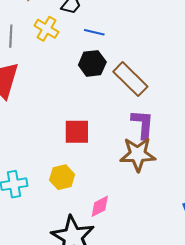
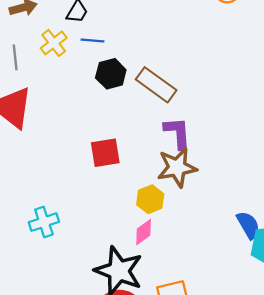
yellow cross: (46, 29) -> (54, 43), turned 30
blue line: (94, 32) -> (92, 41), moved
yellow hexagon: (62, 177) -> (150, 199), moved

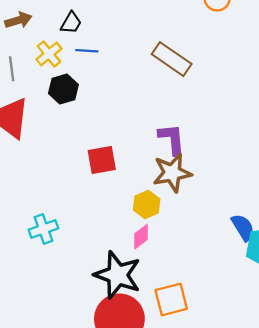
black hexagon: (111, 74) -> (63, 89), moved
brown rectangle: (156, 85) -> (172, 59), moved

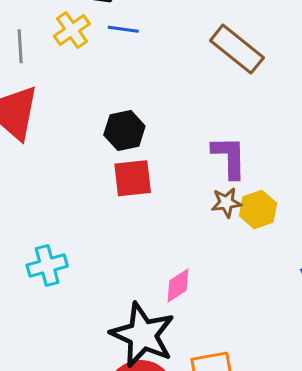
black hexagon: (63, 89) -> (124, 131), moved
brown star: (172, 173) -> (226, 202), size x0.6
yellow hexagon: (147, 204) -> (258, 210), moved

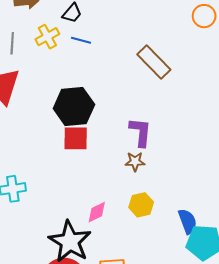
black hexagon: (124, 131) -> (74, 106), size x1.5
yellow hexagon: (258, 210) -> (141, 205), moved

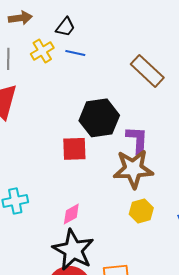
black hexagon: (74, 106) -> (99, 118), moved
brown star: (135, 162) -> (133, 169), size x2.0
pink diamond: (97, 212) -> (71, 214), moved

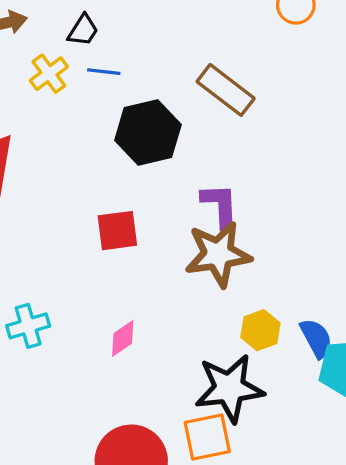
black hexagon: (99, 118) -> (148, 132), moved
yellow hexagon: (141, 211) -> (260, 330), moved
black star: (73, 250) -> (229, 388), moved, turned -30

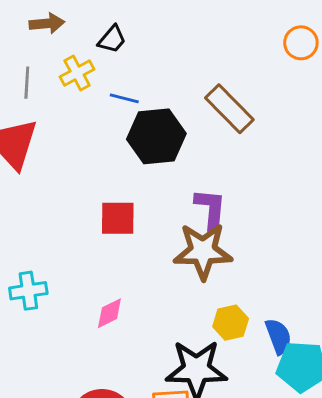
blue line: (104, 72) -> (124, 98), moved

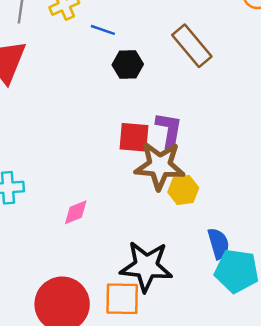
black hexagon: (156, 136) -> (128, 65), size x0.6
red square: (118, 218) -> (134, 137), moved
yellow hexagon: (231, 323) -> (183, 190), moved

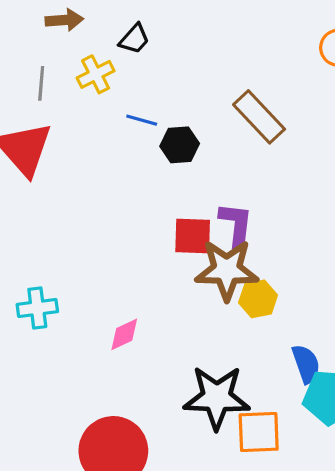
blue line: (103, 30) -> (142, 120), moved
orange square: (122, 299) -> (259, 432), moved

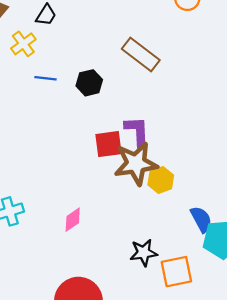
blue line: (142, 120) -> (46, 78), moved
black star: (217, 398) -> (144, 253), size x0.6

